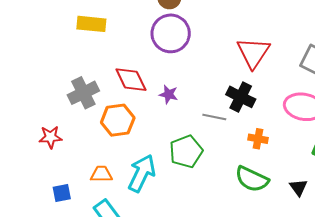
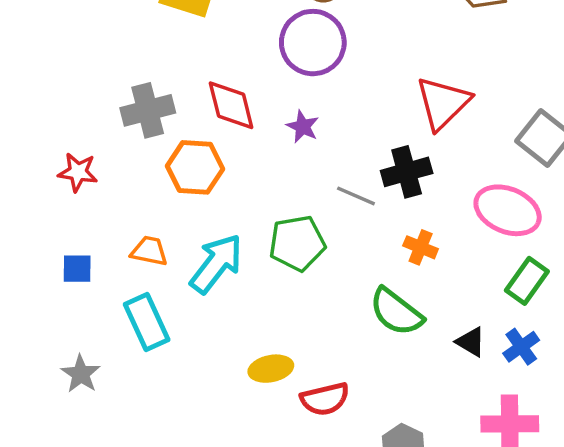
purple star: (169, 94) -> (303, 127), moved
black cross: (241, 97) -> (407, 172), turned 36
black triangle: (298, 187) -> (471, 342), turned -36

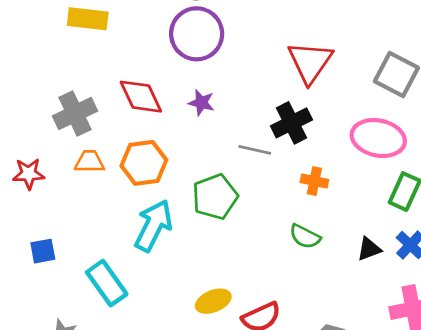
orange hexagon: (195, 167) -> (144, 163), moved
orange trapezoid: (149, 251) -> (90, 162), moved
green semicircle: (396, 312) -> (305, 236), size x0.7
black triangle: (471, 342) -> (369, 249), turned -40

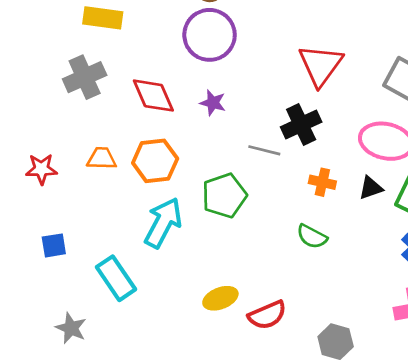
gray cross: (75, 113) -> (85, 77), moved
black triangle: (369, 249) -> (371, 188), moved

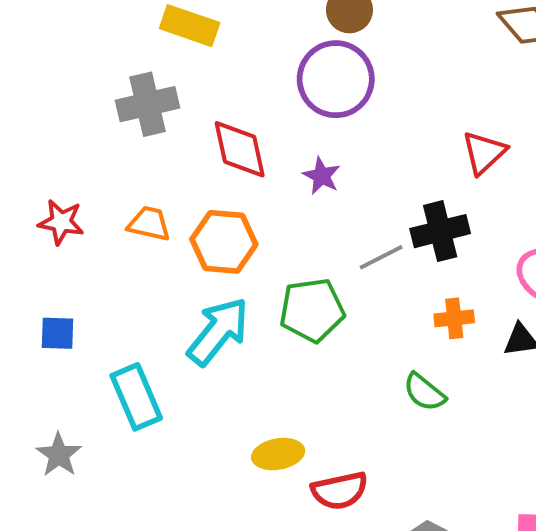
red triangle: (321, 65) -> (484, 153), size x0.7
gray line: (264, 150) -> (381, 257), turned -52
orange cross: (322, 182) -> (454, 318), turned -30

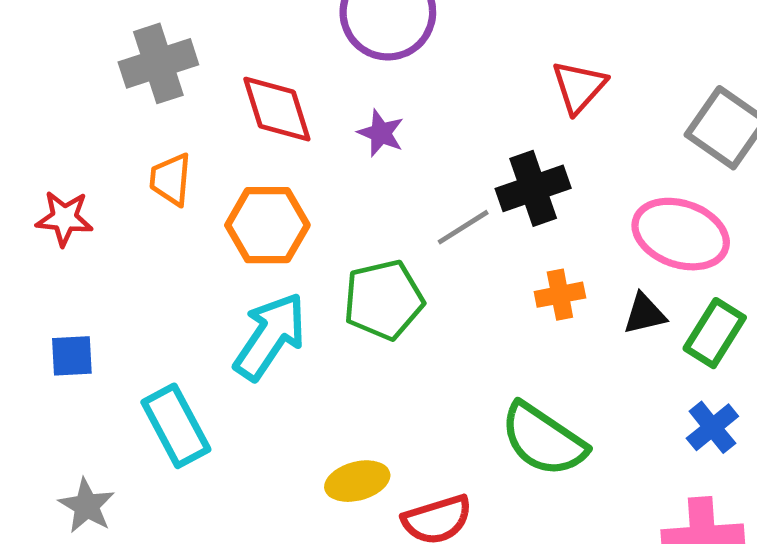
orange trapezoid: (149, 224) -> (171, 179), moved, turned -93
green semicircle: (424, 392) -> (543, 440), moved, size x1.6

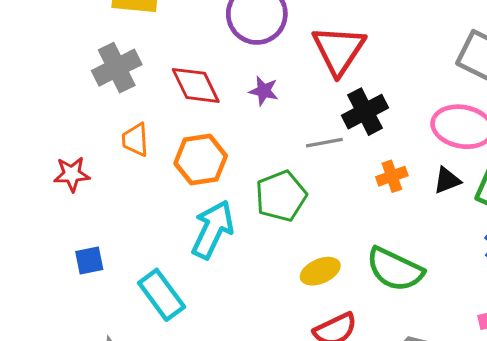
red triangle: (579, 87) -> (339, 50), moved, size x1.5
gray line: (463, 227) -> (324, 143), turned 30
yellow ellipse: (357, 481) -> (320, 271), moved

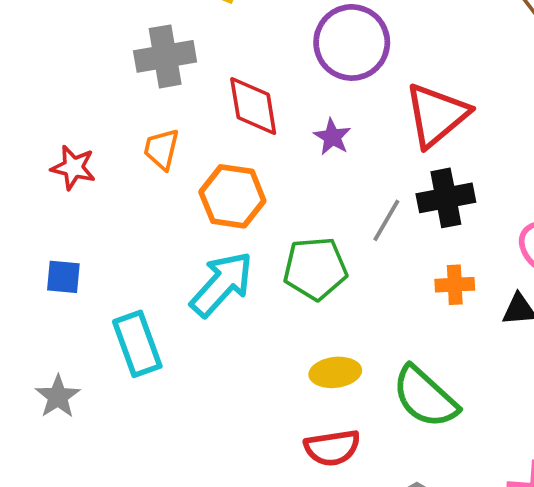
gray line: (324, 143) -> (386, 220), turned -66

